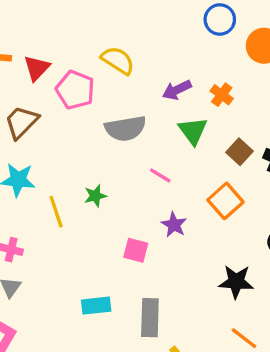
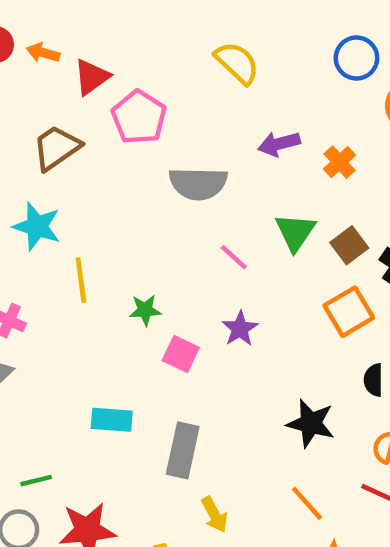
yellow semicircle: (118, 60) -> (237, 63), moved
green triangle: (193, 131) -> (295, 232), moved
green star: (95, 196) -> (145, 310), moved
orange square: (225, 201) -> (349, 312), moved

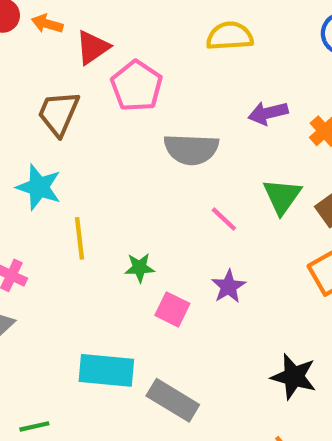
yellow semicircle: (237, 63) -> (230, 36), turned -48
brown trapezoid: (57, 148) -> (59, 113), turned -33
cyan rectangle: (112, 420) -> (106, 370), size x1.4
gray rectangle: (183, 450) -> (173, 400), turned -72

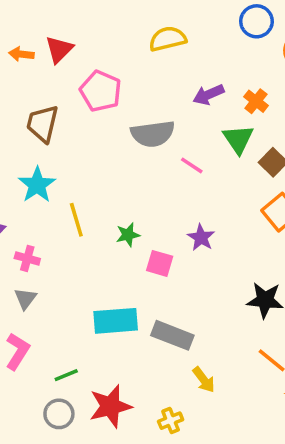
red triangle: (93, 47) -> (59, 49), moved
cyan star: (39, 187) -> (37, 185), turned 30
green triangle: (282, 196) -> (238, 139), moved
pink line: (224, 219) -> (192, 165), moved

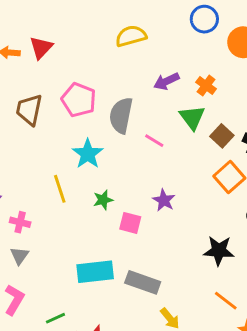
pink pentagon: (101, 91) -> (79, 100), moved
gray semicircle: (153, 134) -> (121, 115), turned 111
cyan star: (37, 185) -> (88, 154), moved

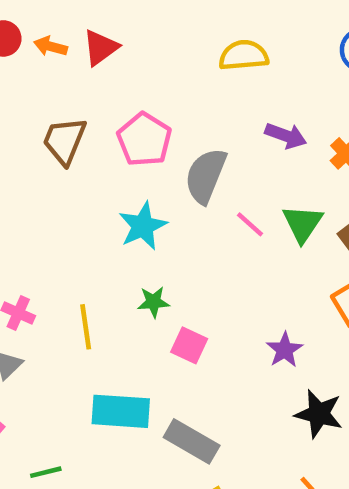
purple arrow: (166, 81) -> (286, 136), turned -145
green triangle: (192, 117) -> (303, 223), moved
yellow line: (60, 189) -> (86, 327), moved
purple star: (164, 200) -> (285, 350), moved

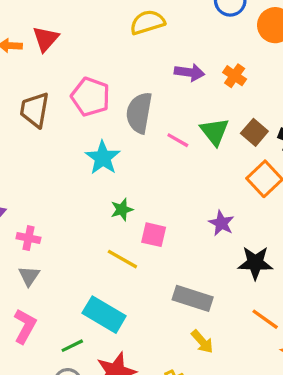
yellow line: (86, 327) -> (122, 259), moved, turned -40
cyan rectangle: (121, 411) -> (104, 315), moved, turned 39
gray rectangle: (192, 441) -> (193, 298), moved

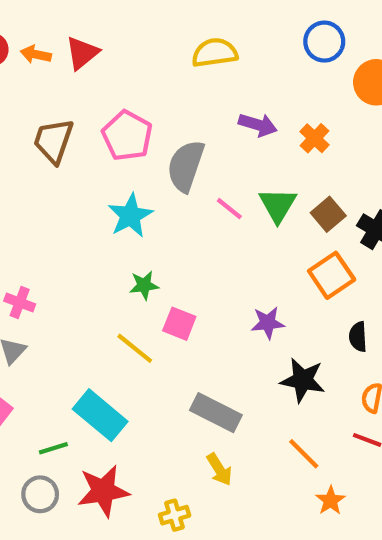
purple star: (221, 223) -> (268, 323), turned 30

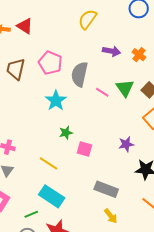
red triangle: (82, 53) -> (25, 26), turned -42
yellow semicircle: (215, 53) -> (87, 19), turned -40
yellow line: (135, 348) -> (49, 163), moved

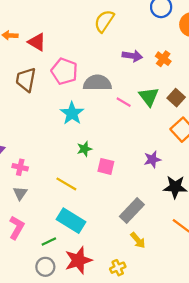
red triangle: (25, 26) -> (37, 42), moved
gray semicircle: (80, 74) -> (97, 83), turned 80
gray rectangle: (106, 189) -> (132, 211), turned -65

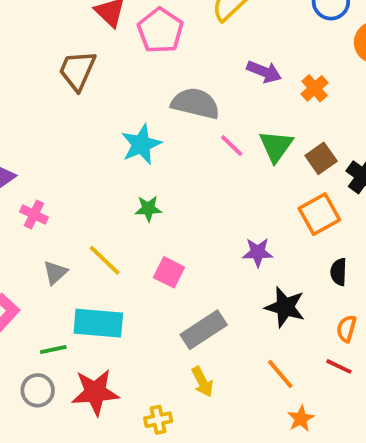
pink pentagon: (64, 71) -> (160, 31), moved
pink square: (106, 166) -> (169, 272), moved
gray triangle: (20, 193) -> (55, 273), moved
cyan rectangle: (71, 221) -> (98, 323), turned -40

